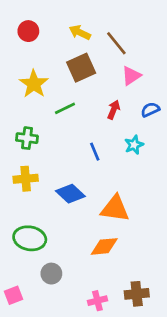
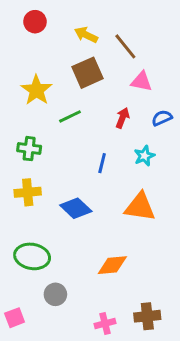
red circle: (28, 31) -> (35, 22), moved
pink triangle: (131, 76) -> (141, 81), turned 45
blue line: (95, 152) -> (102, 163), turned 36
orange triangle: (115, 209) -> (140, 207), moved

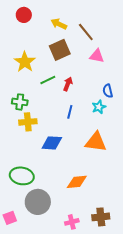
red arrow: (122, 118) -> (68, 84), moved
blue semicircle: (162, 118) -> (108, 91), moved, turned -80
yellow cross: (28, 192) -> (28, 122), moved
blue diamond: (76, 208) -> (52, 143), turned -40
gray circle: (55, 294) -> (38, 202), size x1.6

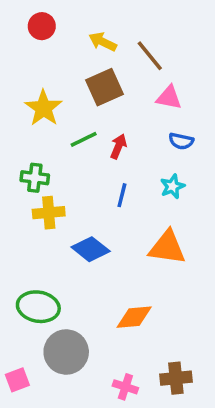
blue semicircle: (108, 91) -> (181, 141), moved, turned -64
blue diamond: (52, 143) -> (91, 249), turned 35
pink cross: (72, 222) -> (125, 387), turned 32

